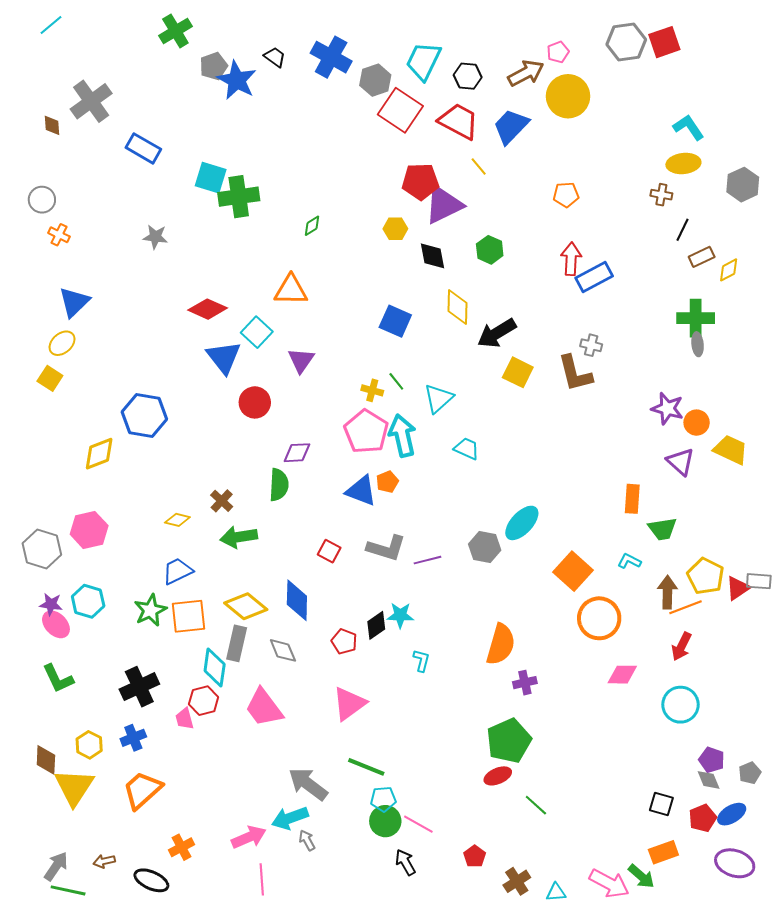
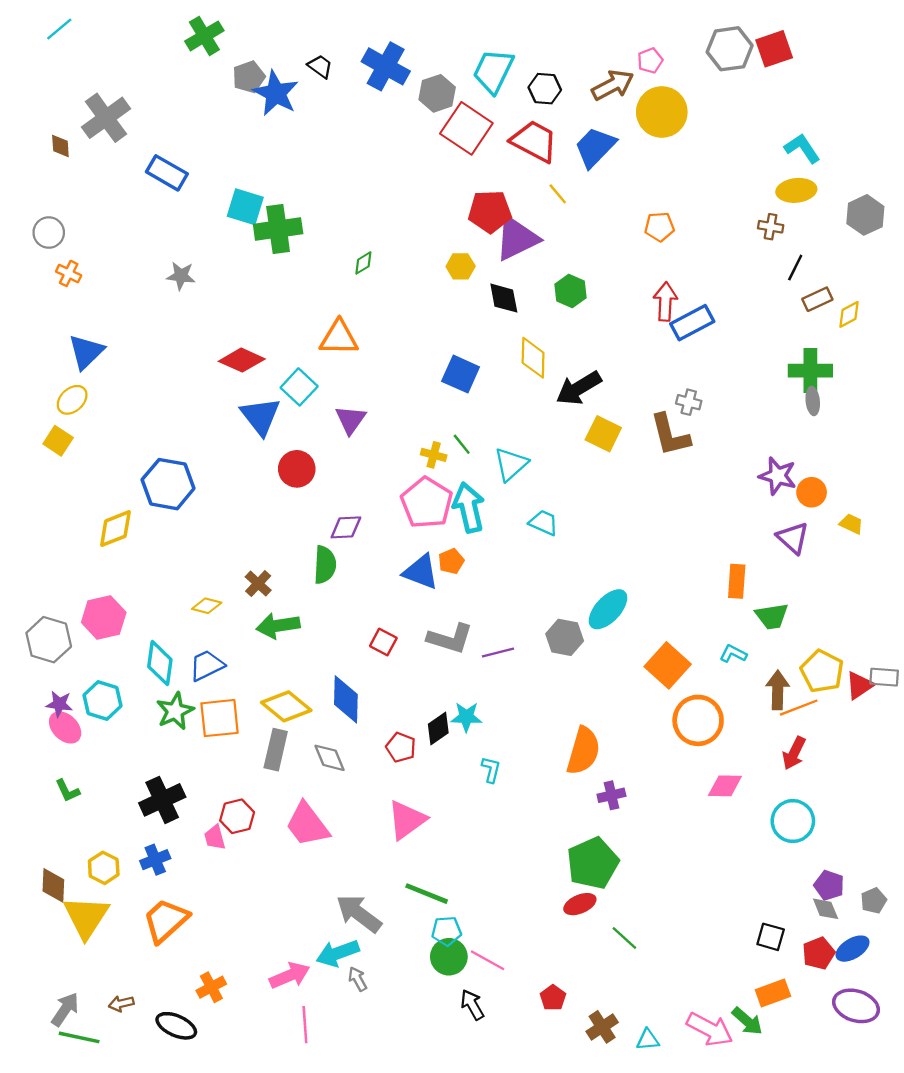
yellow trapezoid: (731, 450) -> (851, 524), size x0.6
cyan diamond: (215, 668) -> (160, 663), moved
green L-shape: (58, 679) -> (67, 791), size x0.7

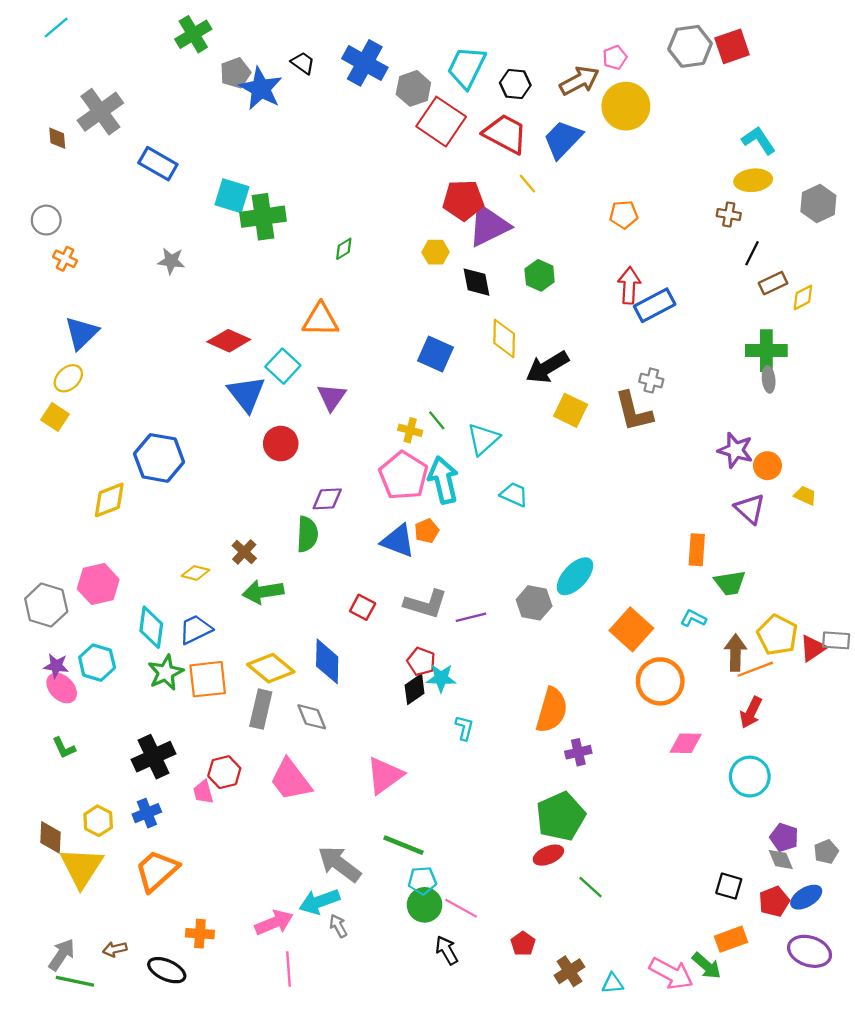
red pentagon: (401, 747) -> (421, 661), moved
orange cross: (211, 987) -> (200, 934), turned 32

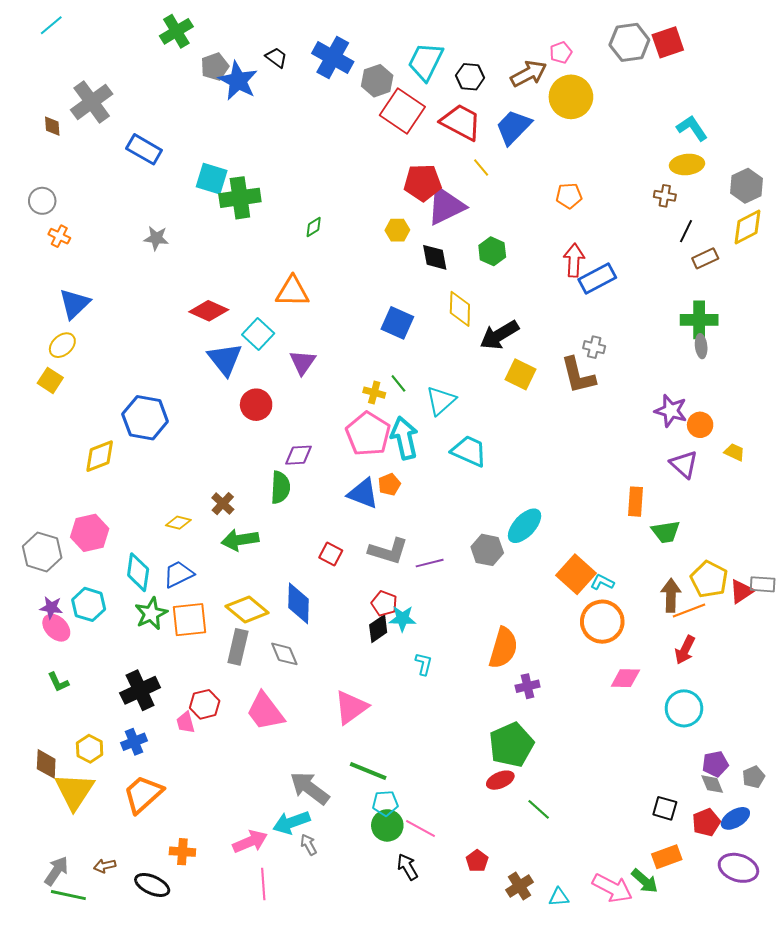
yellow diamond: (803, 298) -> (748, 227), moved, size x1.5
cyan trapezoid: (514, 494) -> (469, 451), size x1.4
cyan L-shape: (693, 618) -> (602, 582), moved
purple pentagon: (784, 837) -> (715, 764), turned -30

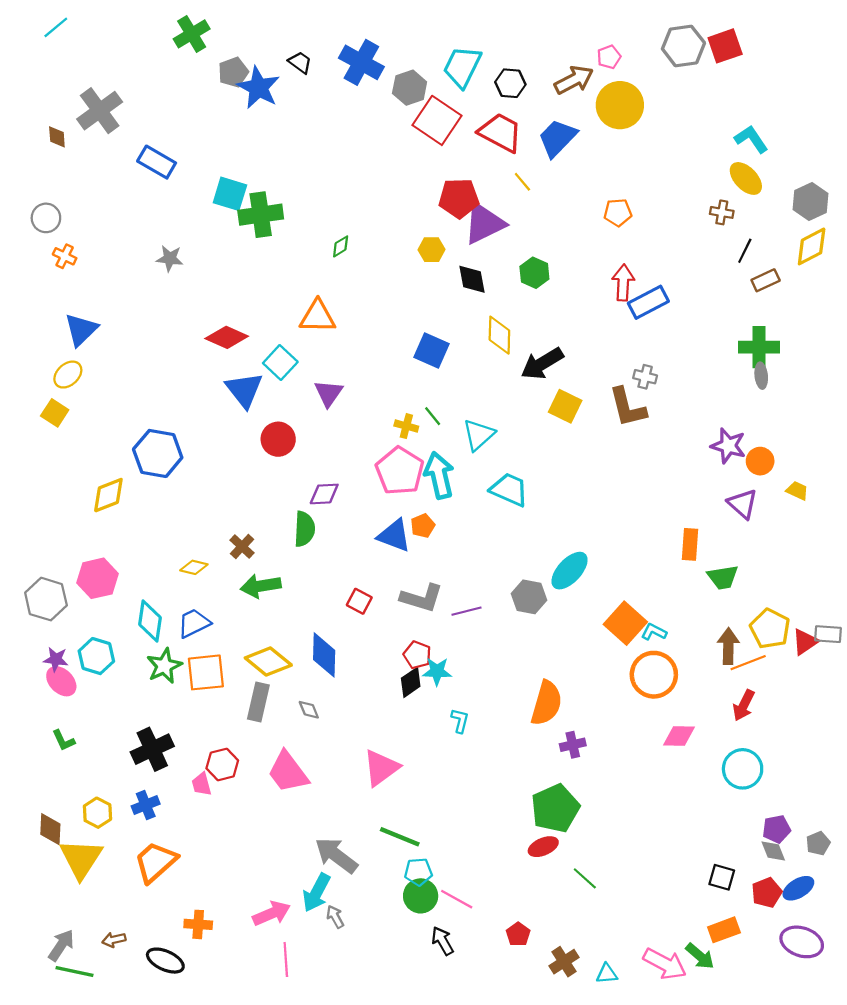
yellow ellipse: (687, 164) -> (746, 178), turned 52
gray diamond: (284, 654) -> (309, 710), size x0.7
cyan arrow: (291, 822) -> (317, 893), turned -42

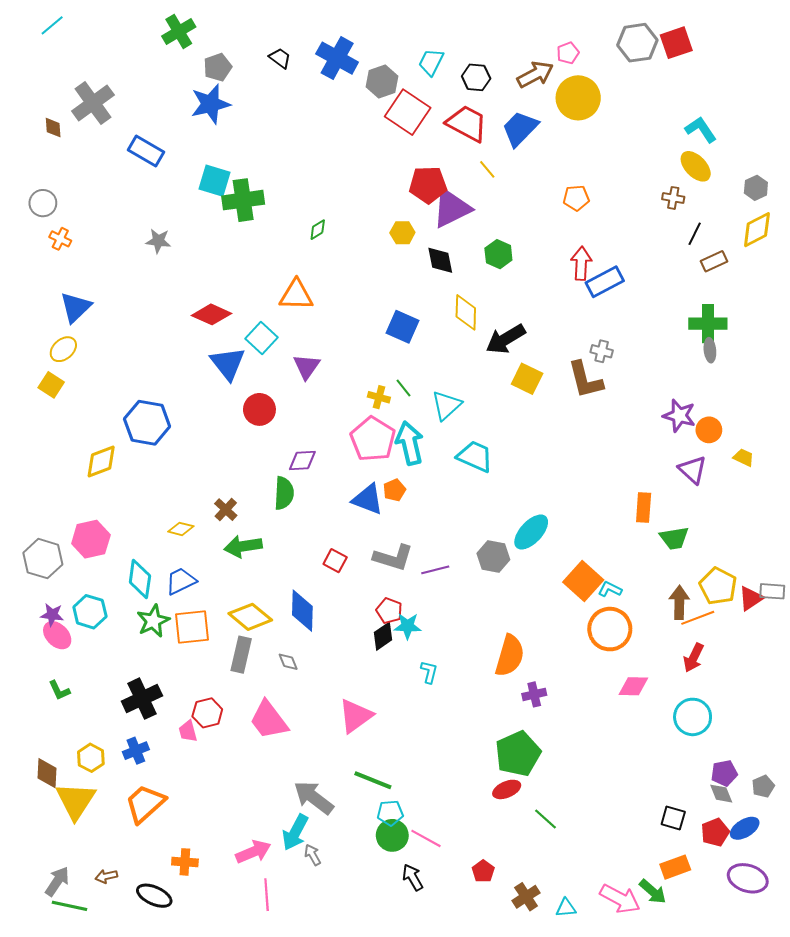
cyan trapezoid: (462, 67) -> (431, 62), size x0.7
blue star: (258, 88) -> (210, 104), moved, turned 30
gray hexagon: (810, 201) -> (756, 188), size x0.7

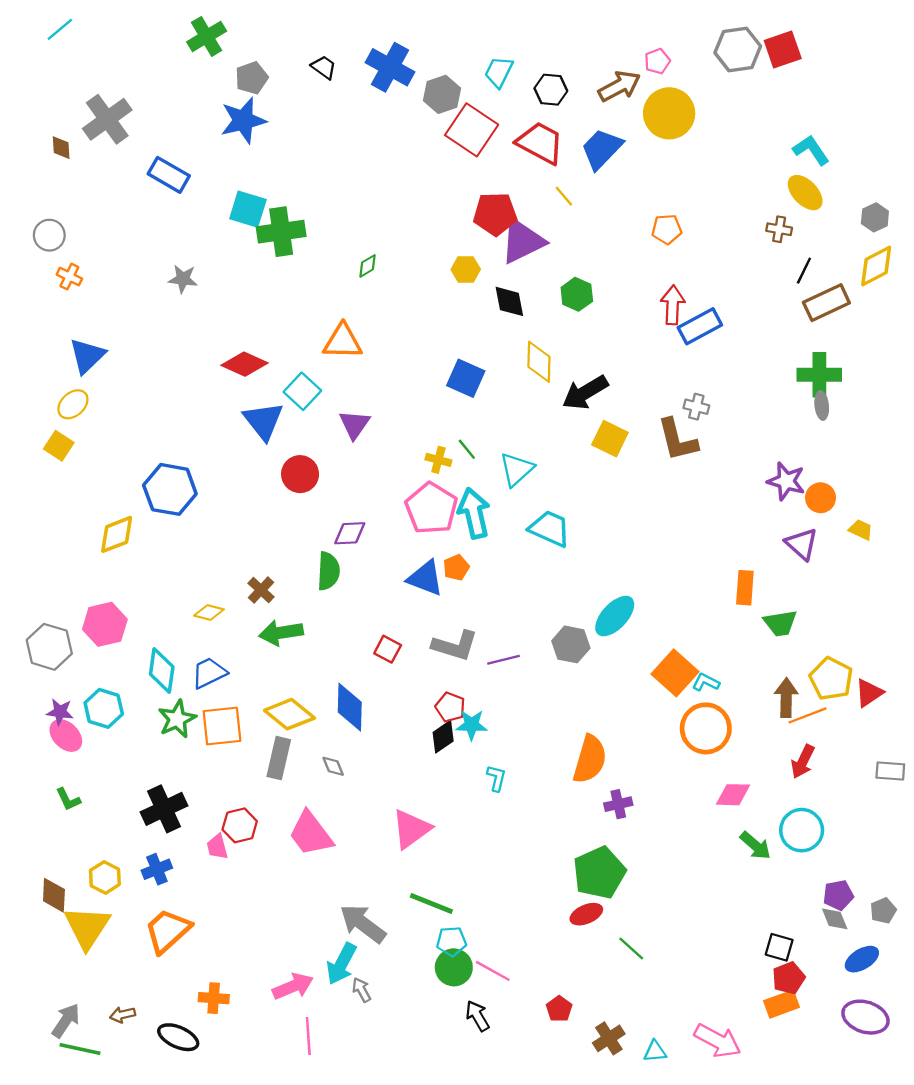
brown rectangle: (714, 261) -> (826, 303), size x1.5
gray rectangle: (772, 591) -> (890, 771), moved
red pentagon: (715, 832) -> (789, 978), moved
green arrow: (653, 892) -> (755, 846), moved

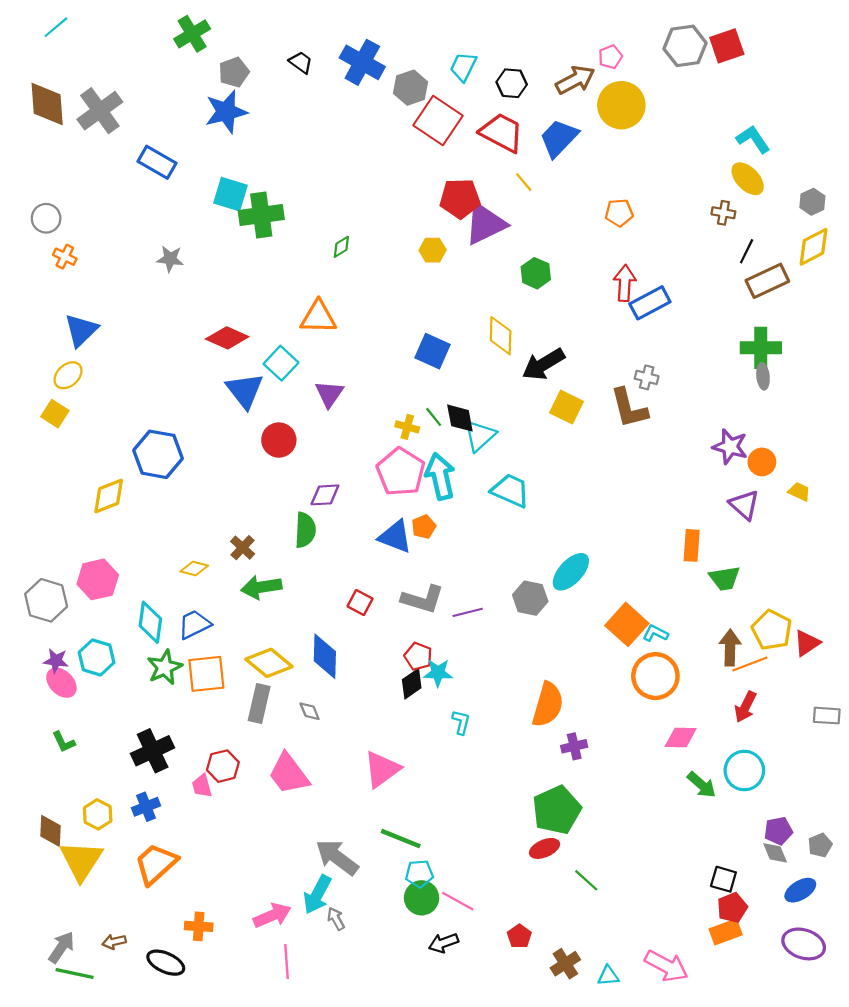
brown diamond: (61, 148) -> (47, 104), moved, size x2.0
black diamond: (509, 301) -> (460, 418), moved
black arrow: (477, 1016) -> (444, 943), turned -80

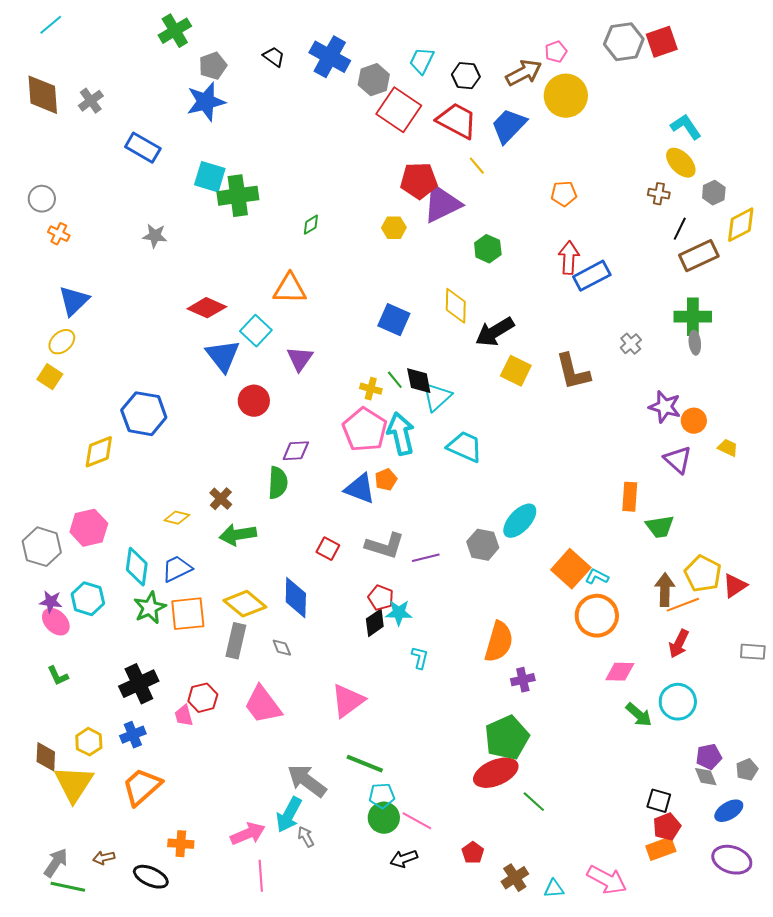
gray cross: (100, 111) -> (91, 101), size x0.6
gray hexagon: (812, 202) -> (714, 193), moved
gray cross: (647, 377) -> (631, 344), moved, turned 35
red ellipse: (545, 848) -> (496, 773), size x1.6

